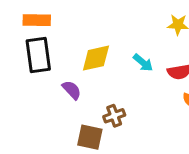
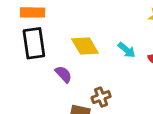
yellow diamond: (96, 58) -> (85, 46), turned 72

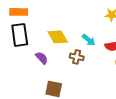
brown cross: (101, 97) -> (77, 57), moved, turned 32

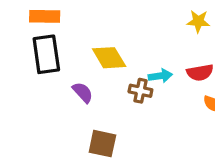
cyan arrow: (89, 40) -> (160, 76), moved, turned -48

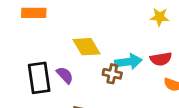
black rectangle: (46, 54) -> (39, 78), moved
cyan arrow: (160, 76) -> (128, 62), size x1.4

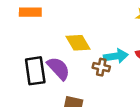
purple semicircle: (65, 75) -> (58, 68), size x1.5

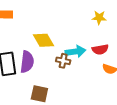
purple semicircle: (58, 68) -> (27, 62), turned 50

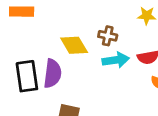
brown cross: (63, 61) -> (108, 36), moved

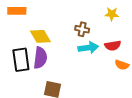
yellow diamond: (74, 45) -> (40, 36), moved

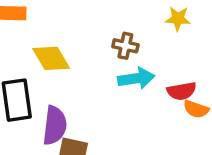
red semicircle: (113, 46) -> (182, 91), moved
purple semicircle: (40, 58) -> (55, 125), moved

